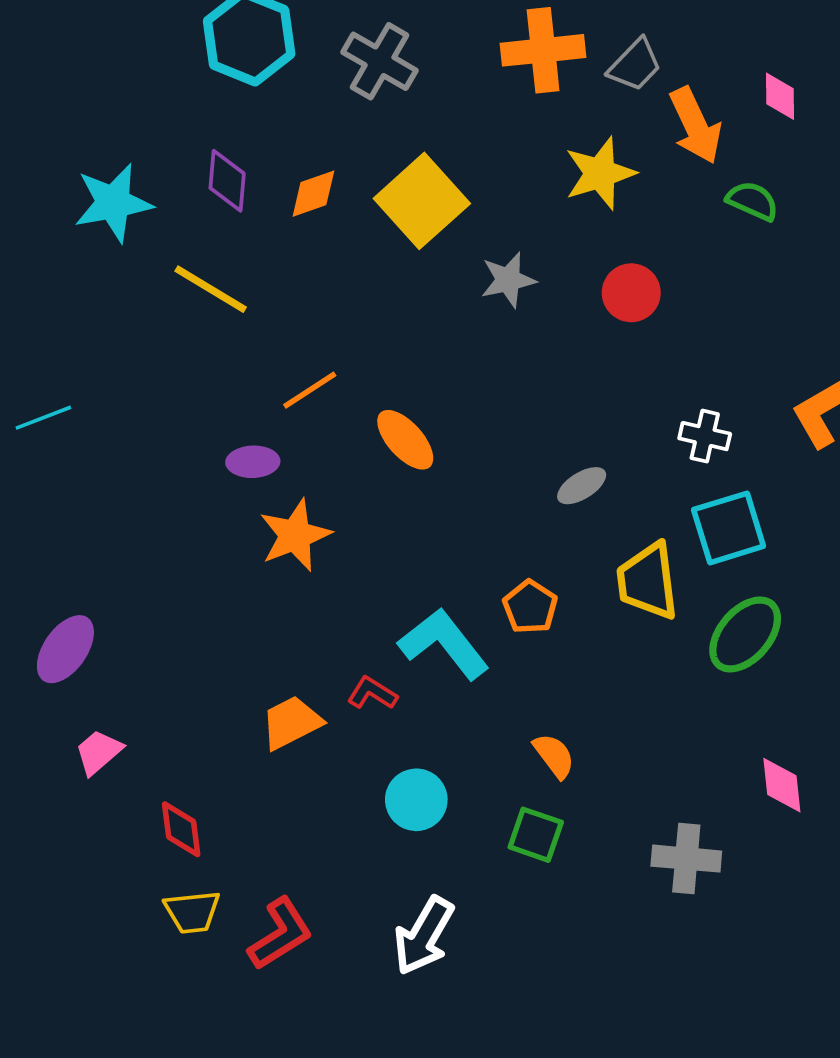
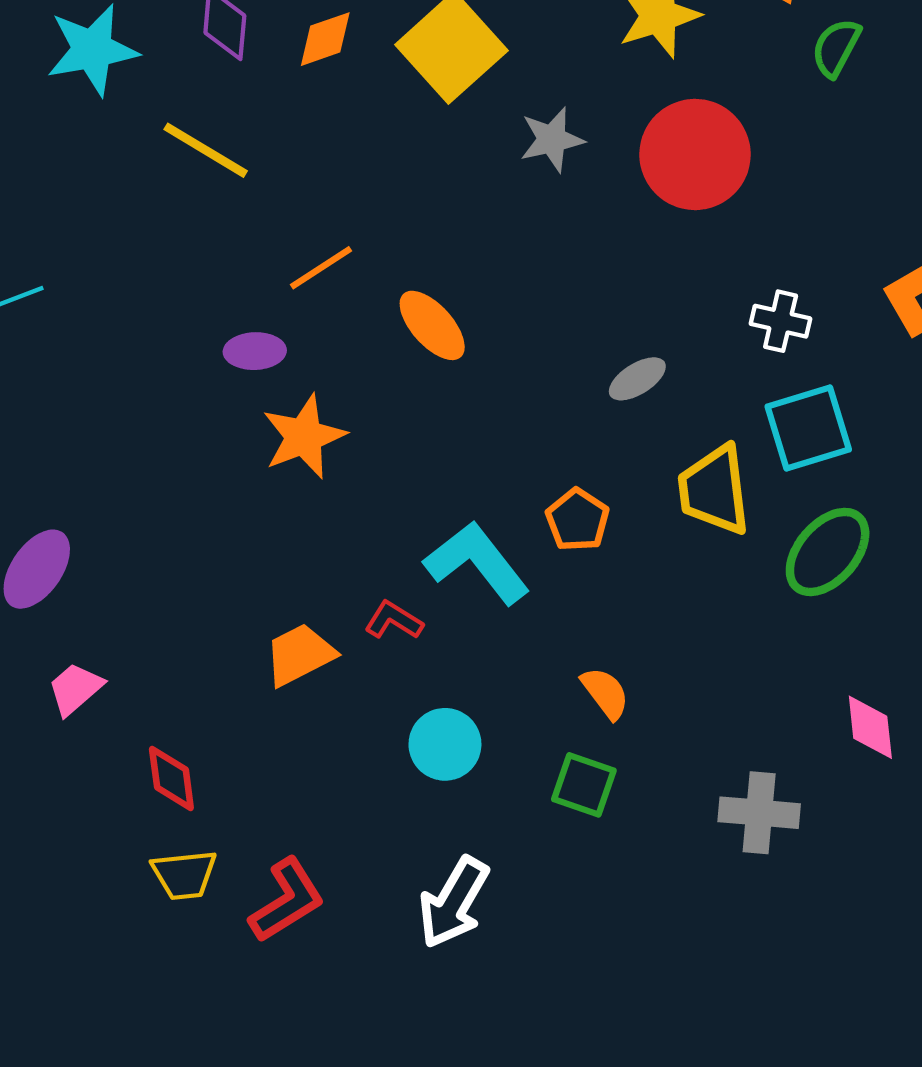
green semicircle: (752, 201) -> (836, 48), turned -86
red circle: (631, 293) -> (695, 154), size x1.6

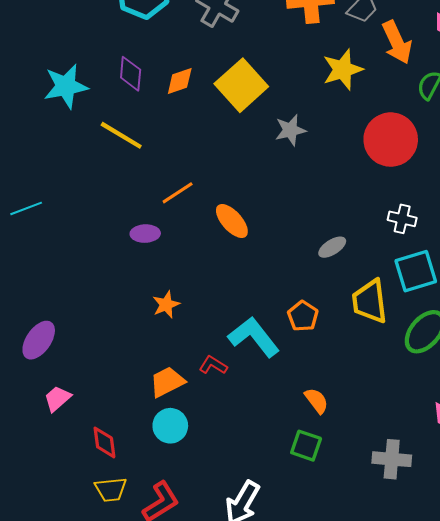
red circle: (695, 154) -> (391, 140), moved
orange star: (304, 437) -> (166, 305), moved, size x0.7
cyan circle: (445, 744) -> (170, 426), moved

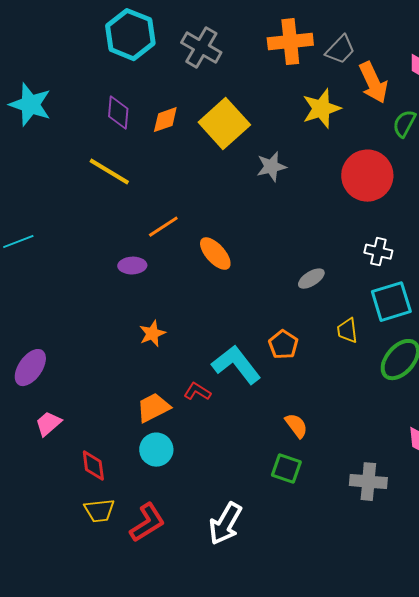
cyan star: (66, 86) -> (30, 105), moved, turned 30
yellow trapezoid: (370, 301) -> (347, 331), size x0.6

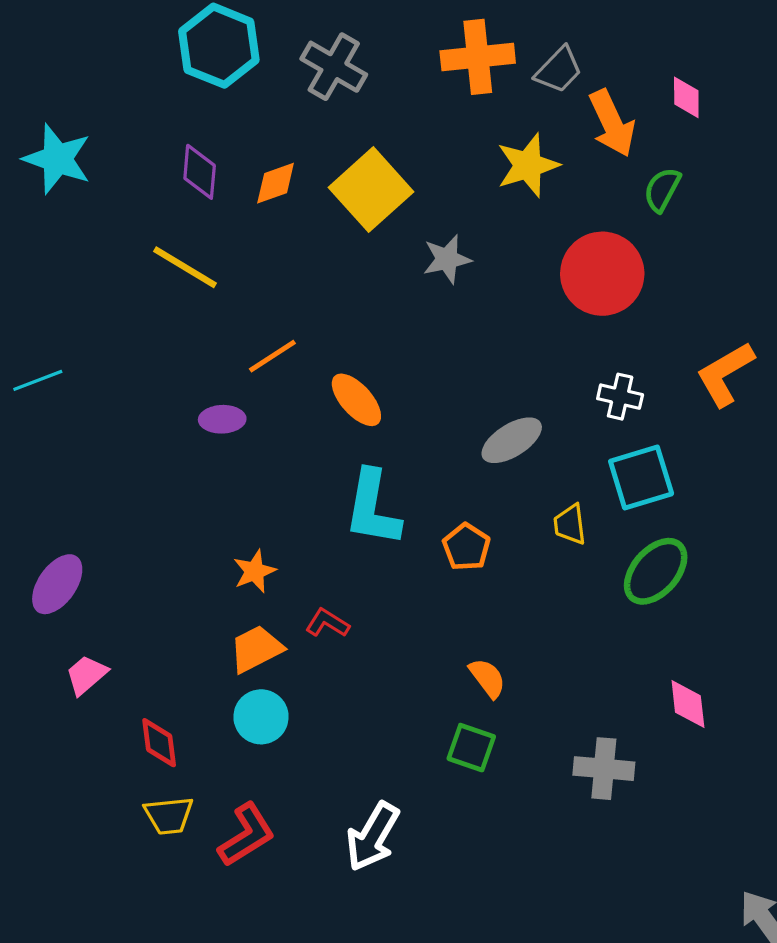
gray ellipse: (311, 279) -> (512, 440), size x1.4
orange star: (152, 334) -> (255, 571), moved
cyan L-shape: (236, 365) -> (373, 508), moved, turned -132

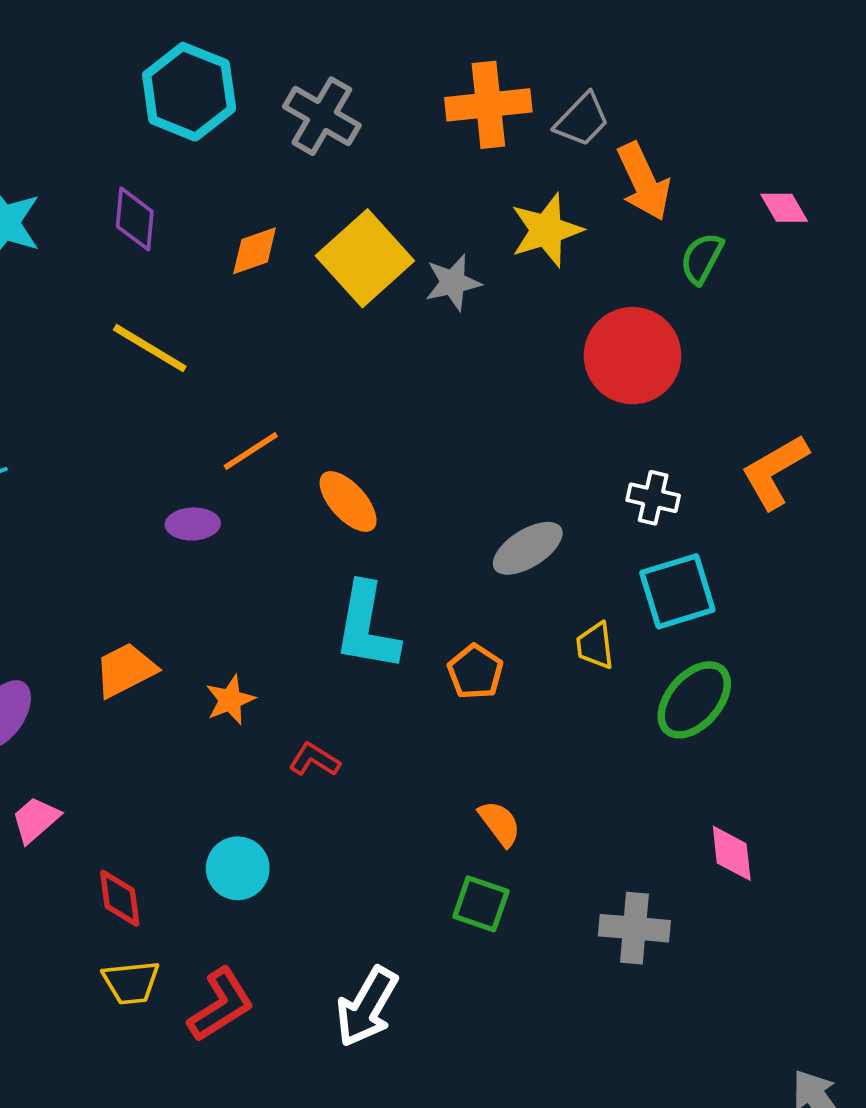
pink diamond: (686, 97) -> (784, 208), moved, turned -30
purple diamond: (200, 172) -> (135, 219), moved
gray star: (447, 259) -> (453, 283), moved
orange trapezoid: (256, 649) -> (125, 670), moved

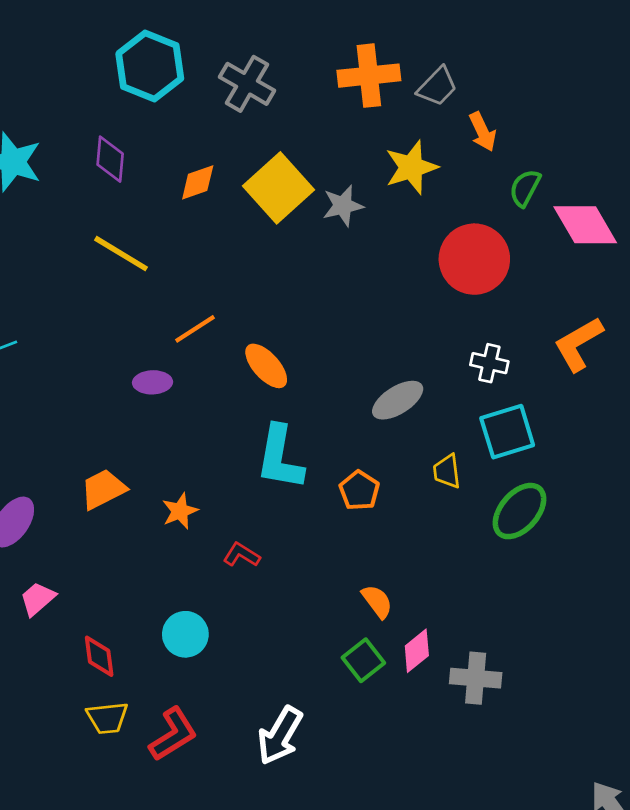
orange arrow: (644, 182) -> (483, 132), size x0.7
pink diamond: (784, 208) -> (585, 225), moved, size x1.8
pink diamond: (732, 853) -> (417, 651), moved, turned 57
green square: (481, 904) -> (363, 660), turned 33

